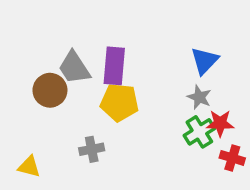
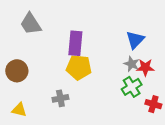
gray trapezoid: (74, 68) -> (31, 24), moved
brown circle: (50, 90) -> (17, 71), moved
red star: (220, 123) -> (145, 67), moved

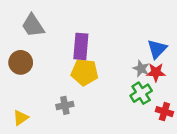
blue triangle: (135, 40) -> (157, 49), moved
brown circle: (17, 71) -> (21, 62), moved
yellow triangle: (19, 110) -> (21, 118), turned -49

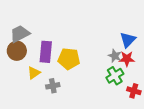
gray trapezoid: (33, 26) -> (20, 34), moved, turned 95
purple rectangle: (81, 46) -> (46, 52), moved
yellow triangle: (21, 118) -> (34, 73), moved

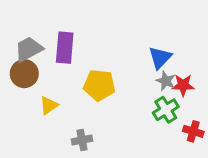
blue triangle: (128, 40) -> (160, 58), moved
purple rectangle: (46, 52) -> (65, 48), moved
gray cross: (53, 86) -> (82, 140), moved

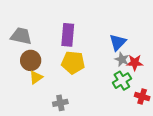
purple rectangle: (65, 48) -> (68, 35), moved
gray trapezoid: (29, 49) -> (21, 36), turned 40
brown circle: (24, 74) -> (31, 60), moved

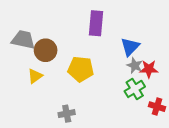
purple rectangle: (68, 35) -> (96, 23), moved
brown circle: (31, 60) -> (46, 50), moved
yellow triangle: (36, 77) -> (35, 76), moved

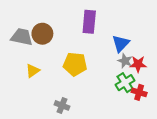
brown circle: (46, 50) -> (42, 34), moved
red cross: (157, 107) -> (139, 92), moved
gray cross: (67, 114) -> (62, 105), turned 32

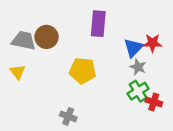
red star: (138, 64) -> (152, 43), moved
yellow triangle: (33, 71) -> (18, 72), moved, turned -32

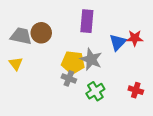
gray star: (138, 67) -> (91, 59), moved, size x1.5
green cross: (138, 91) -> (95, 91), moved
gray cross: (68, 116) -> (69, 78), moved

